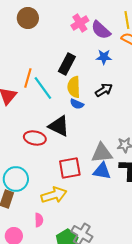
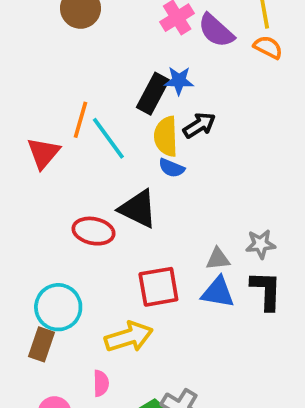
blue star: (104, 57) -> (179, 81), moved
black arrow: (104, 90) -> (199, 125), moved
gray triangle: (102, 153) -> (218, 259), size x0.6

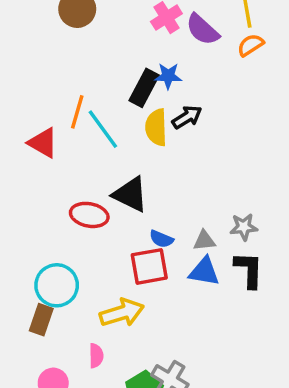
orange semicircle: (268, 47) -> (251, 45), turned -60
red triangle: (43, 153) -> (43, 143), turned -40
blue semicircle: (171, 168) -> (161, 239), moved

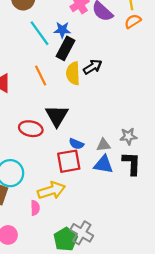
blue star: (168, 76) -> (62, 30), moved
orange line: (77, 112) -> (41, 76), moved, turned -42
cyan line: (103, 129) -> (39, 33), moved
black triangle: (130, 194) -> (57, 116), turned 35
pink semicircle: (96, 356) -> (35, 208), moved

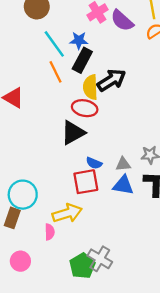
black arrow: (93, 67) -> (112, 80), size x1.4
orange line: (41, 76) -> (55, 72), moved
black triangle: (57, 116) -> (73, 133), turned 30
red ellipse: (31, 129) -> (85, 108), moved

